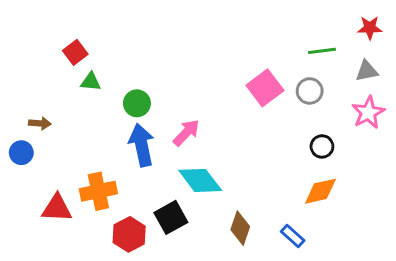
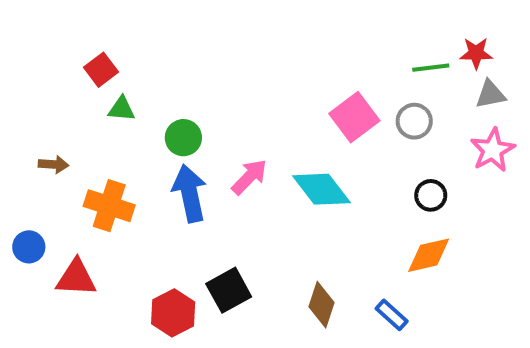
red star: (370, 28) -> (476, 53), moved
blue circle: (21, 153) -> (29, 247), moved
cyan diamond: (200, 180) -> (321, 189), moved
orange cross: (98, 191) -> (109, 206), moved, turned 30

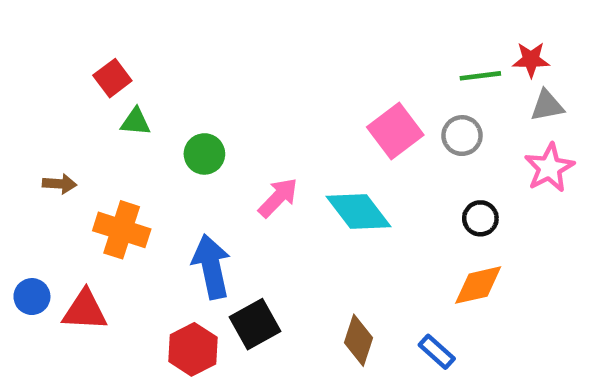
blue arrow: (190, 193) -> (211, 267), moved
blue circle: (29, 247) -> (32, 297), moved

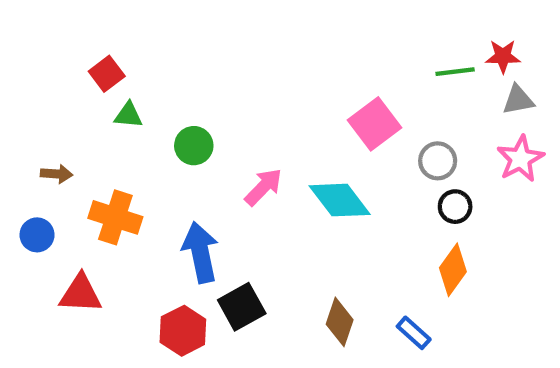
gray circle: (462, 136) -> (438, 161), moved
orange diamond: (478, 285) -> (453, 270), turned -42
blue circle: (32, 297) -> (37, 235), moved

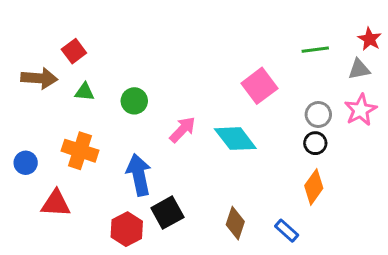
red star: (503, 56) -> (370, 39), moved, turned 30
green triangle: (128, 115) -> (84, 92), moved
gray circle: (438, 161) -> (318, 114), moved
brown arrow: (57, 174) -> (39, 78), moved, size x1.6

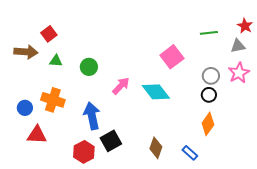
blue circle: (26, 163) -> (25, 108), moved

